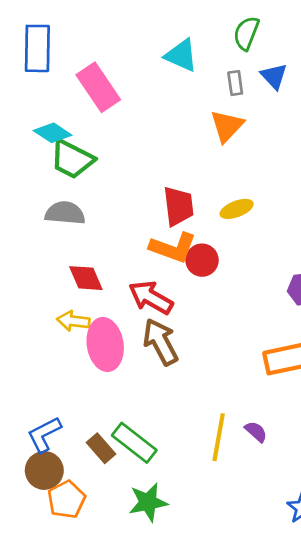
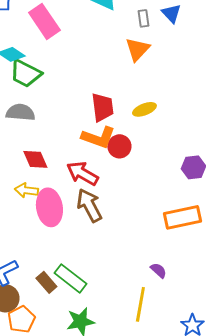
yellow line: (219, 437) -> (140, 304), moved

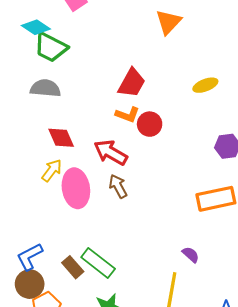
red trapezoid: (102, 107) -> (132, 83), turned 36
yellow ellipse: (144, 109) -> (205, 85), moved
orange L-shape: (98, 137) -> (127, 115), size x0.7
yellow arrow: (26, 190) -> (52, 170), turned 120
brown arrow: (89, 205) -> (118, 186), size x0.7

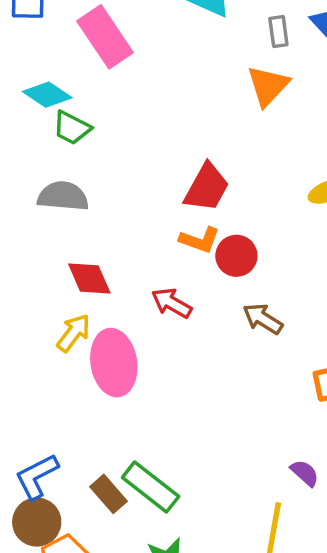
green trapezoid: (51, 47) -> (72, 128), size x0.7
red arrow: (111, 153) -> (172, 303), size x0.7
brown arrow: (118, 186) -> (263, 319), moved, turned -30

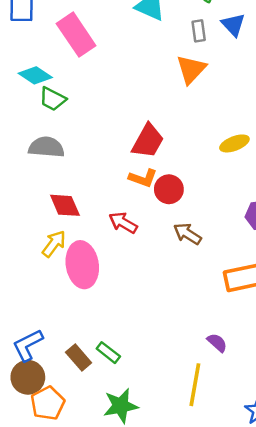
green rectangle: (151, 487) -> (108, 353), size x0.6

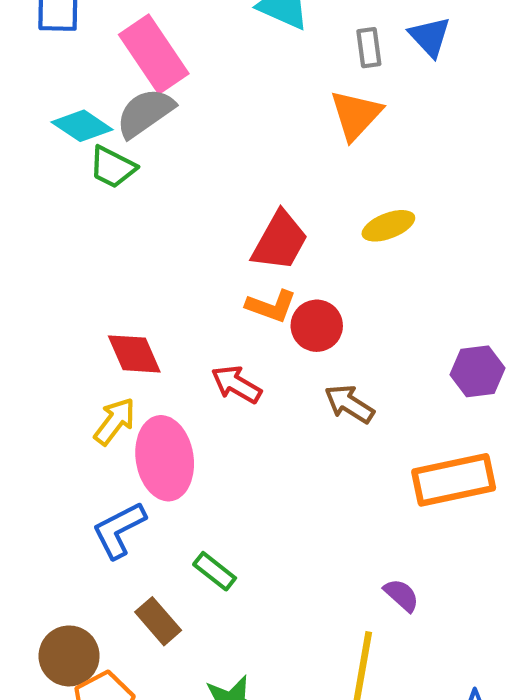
yellow ellipse: (234, 143) -> (388, 226), moved
gray semicircle: (46, 147) -> (145, 113), moved, turned -40
blue L-shape: (28, 345) -> (119, 530), moved
green rectangle: (108, 353) -> (215, 571), moved

